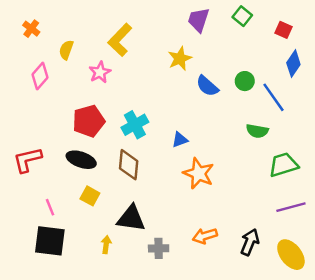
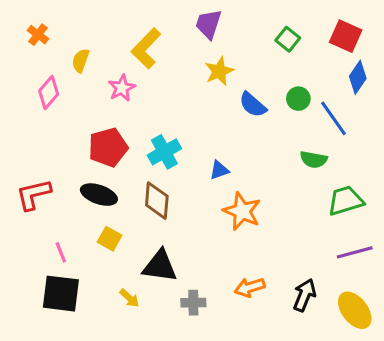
green square: (242, 16) -> (288, 39), moved
purple trapezoid: (199, 20) -> (209, 24), moved
red square: (283, 30) -> (346, 36), size x1.5
yellow arrow: (106, 245) -> (129, 298), turned 126

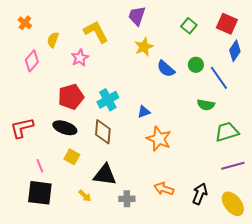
yellow L-shape: (146, 48) -> (96, 32), turned 108
orange arrow: (250, 287) -> (164, 189), turned 36

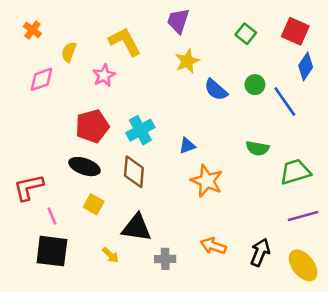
pink diamond: (32, 61) -> (42, 79), turned 30
green semicircle: (206, 105) -> (258, 148), moved
red L-shape: (22, 128) -> (29, 187), moved

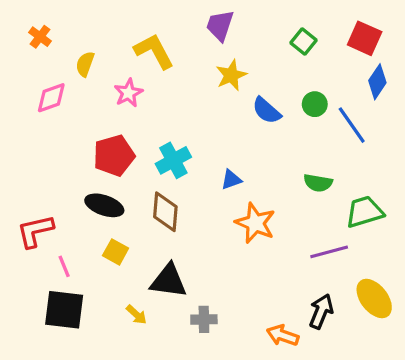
purple line: (303, 216) -> (329, 252), moved
orange arrow: (213, 246) -> (283, 335), moved
yellow ellipse: (303, 265) -> (374, 299), moved

